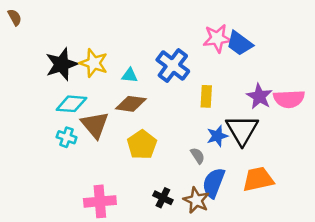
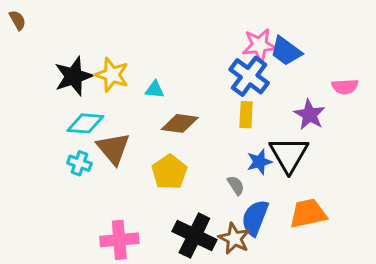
blue cross: (173, 66) -> (249, 76), moved
pink semicircle: (289, 99) -> (345, 87), moved, size x0.7
brown diamond: (131, 104) -> (180, 123), moved
black cross: (163, 198) -> (194, 236), size x1.8

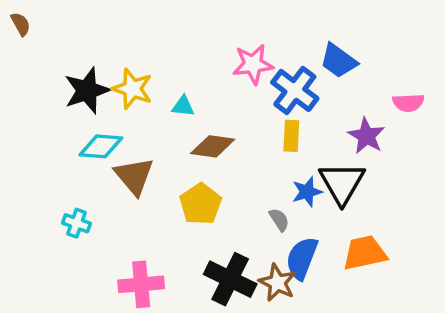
pink star: (259, 45) -> (253, 64), moved
cyan cross: (79, 163) -> (76, 223), moved

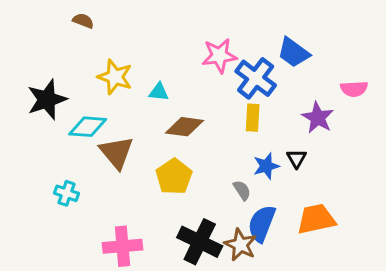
brown semicircle: (21, 24) -> (83, 21), moved, turned -40
black star: (87, 90) -> (47, 99), moved
black triangle: (342, 183) -> (297, 158), size x0.5

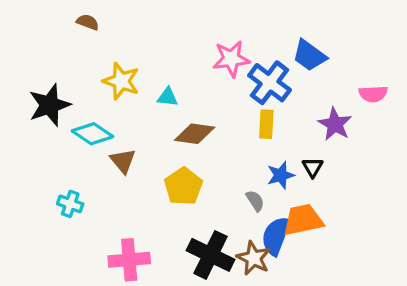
cyan diamond: (88, 127) -> (93, 134), turned 30
brown triangle: (116, 152) -> (123, 161), size x0.7
orange trapezoid: (316, 219) -> (303, 220), moved

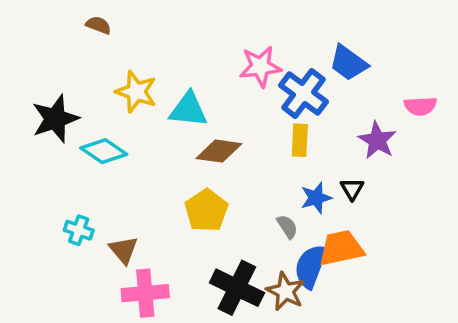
cyan triangle: (167, 97) -> (188, 110), size x1.6
brown triangle: (123, 161) -> (124, 250), moved

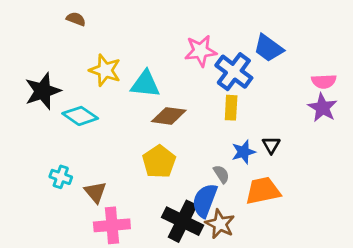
purple star: (377, 140) -> (322, 108), moved
blue semicircle: (311, 266) -> (205, 200), moved

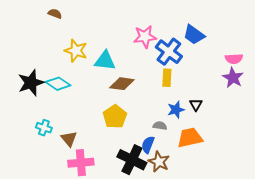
black star: (43, 91) -> (31, 83), moved
gray semicircle: (221, 174) -> (160, 126), turned -48
blue semicircle: (205, 200) -> (148, 145), size x0.7

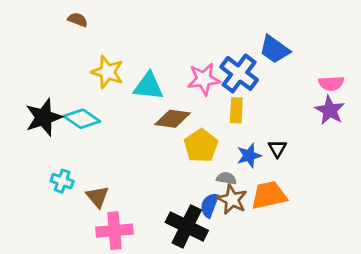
pink star: (145, 37) -> (204, 79), moved
yellow pentagon: (115, 117) -> (201, 146), moved
brown star: (159, 162) -> (232, 199), moved

